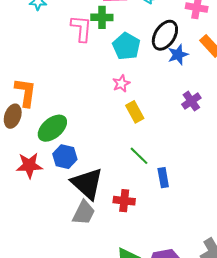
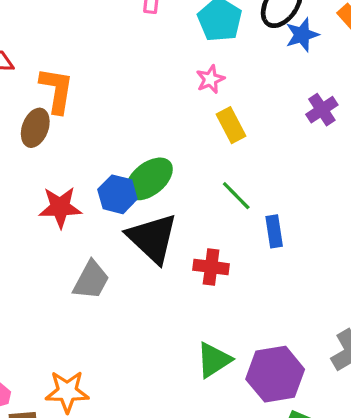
green ellipse: (52, 128) -> (149, 179), moved
gray trapezoid: (84, 213) -> (91, 280), moved

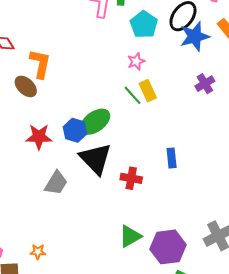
blue star: (302, 35) -> (195, 36), size x1.4
brown ellipse: (35, 128) -> (26, 86), turned -70
green line: (236, 196) -> (133, 95), moved
orange star: (67, 392) -> (38, 252), size x0.6

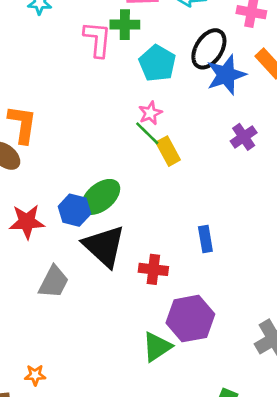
green line: (133, 95) -> (147, 133), moved
purple hexagon: (168, 247) -> (190, 319), moved

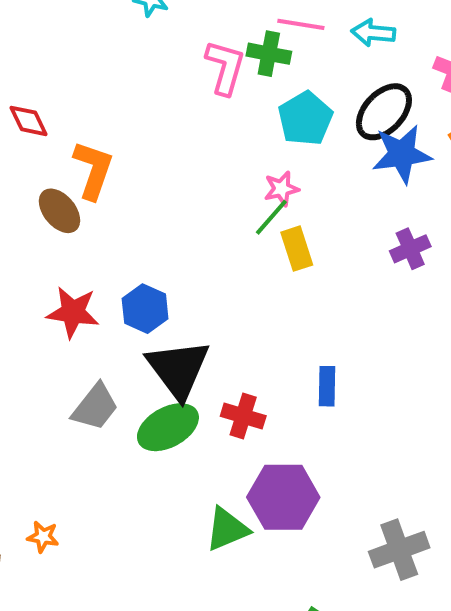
green line: (147, 133) -> (271, 217), turned 76
green ellipse: (101, 197) -> (168, 427), moved

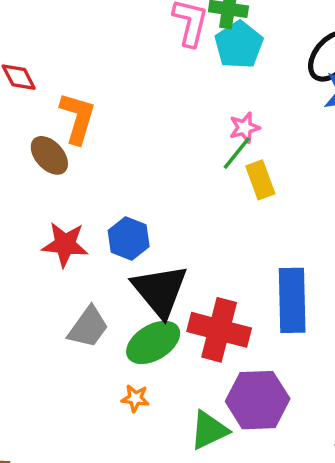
cyan pentagon: (305, 119) -> (239, 45), moved
blue rectangle: (327, 386) -> (292, 300), size x1.8
red cross: (243, 416) -> (219, 330), size x1.6
orange star: (43, 537) -> (135, 398), moved

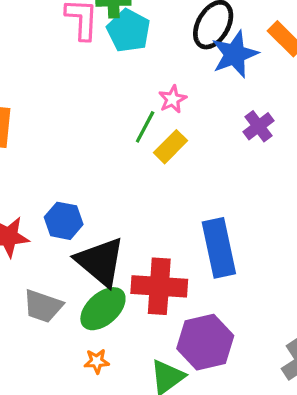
pink star: (245, 128) -> (173, 99), moved
yellow rectangle: (260, 180) -> (170, 147), turned 76
gray trapezoid: (88, 327) -> (43, 306), turned 84

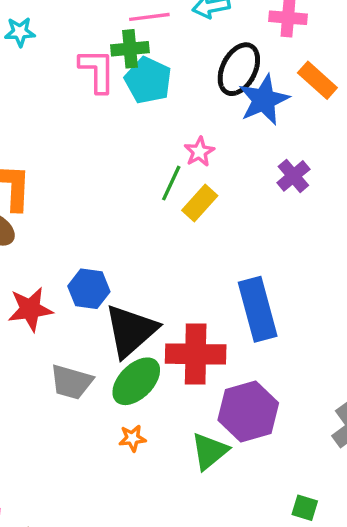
black triangle: (100, 262) -> (131, 331), turned 42

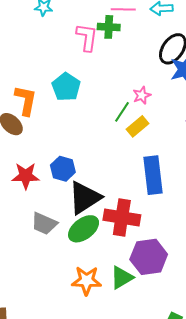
cyan pentagon: (148, 80) -> (66, 87), moved
blue rectangle: (258, 309) -> (153, 175), moved
orange star: (132, 438) -> (87, 281), moved, size x1.8

